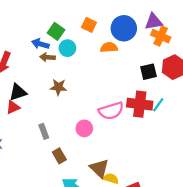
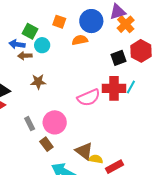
orange cross: (161, 36) -> (126, 24), turned 30
pink circle: (84, 128) -> (55, 122), moved, size x1.5

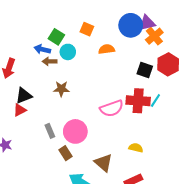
blue circle: (91, 21) -> (131, 25), moved
black square: (118, 58) -> (145, 70), turned 35
yellow semicircle: (96, 159) -> (136, 148), moved

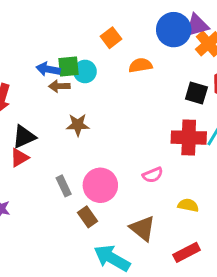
orange square: (87, 29) -> (111, 38), turned 32
green square: (56, 37) -> (68, 67), moved, turned -35
pink semicircle: (112, 108) -> (153, 175), moved, size x0.6

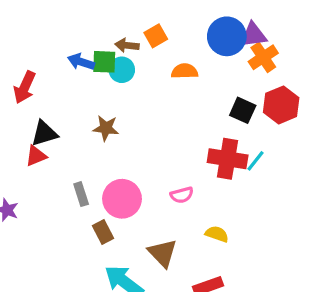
brown arrow: (59, 86) -> (127, 45), moved

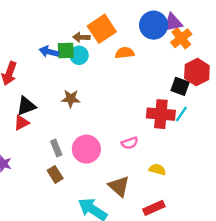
orange square: (156, 36) -> (102, 29), size x1.6
black square: (243, 110) -> (180, 86), moved
brown rectangle: (103, 232) -> (55, 174), moved

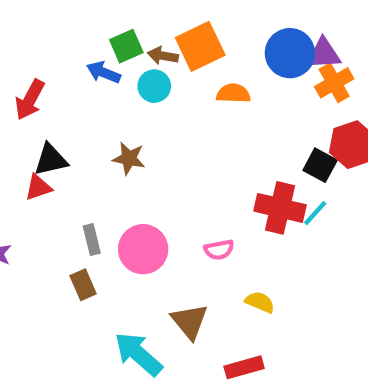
green square: (66, 51) -> (126, 46), moved, turned -30

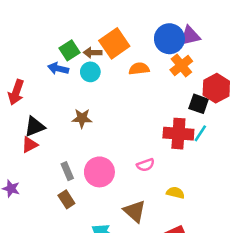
orange cross: (334, 83) -> (181, 66), moved

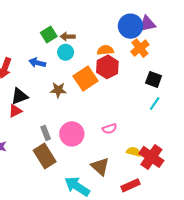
orange square: (114, 43) -> (85, 78), moved
blue arrow: (58, 69) -> (37, 63), moved
red hexagon: (216, 88) -> (107, 67), moved
red cross: (178, 134) -> (151, 157), moved, turned 30
brown rectangle: (66, 199) -> (45, 156), size x1.6

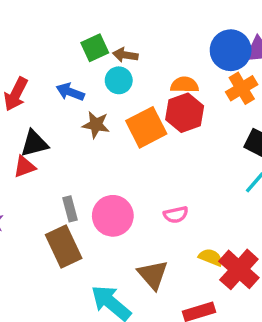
brown star: (58, 90) -> (96, 125), moved

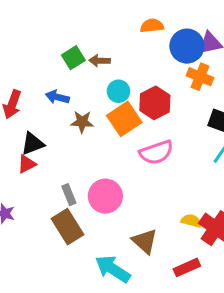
cyan circle: (119, 80) -> (118, 91), moved
orange semicircle: (185, 85) -> (152, 26), moved
orange cross: (242, 88) -> (200, 77), turned -30
pink semicircle: (176, 215) -> (156, 152), moved, size x1.6

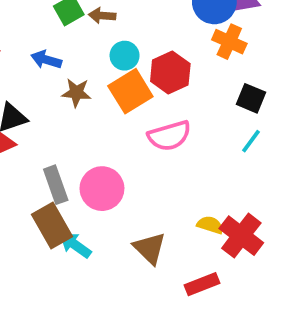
gray rectangle: (69, 195) -> (56, 185), size x1.4
cyan arrow: (113, 269) -> (75, 245), moved, size x0.7

